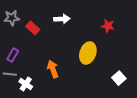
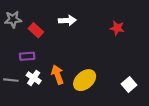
yellow ellipse: (88, 53) -> (85, 80), moved, turned 30
purple rectangle: (13, 55) -> (27, 56), moved, turned 56
white cross: (26, 84) -> (34, 78), moved

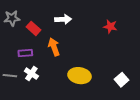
orange arrow: (57, 75) -> (54, 47), moved
yellow ellipse: (85, 80) -> (80, 76), turned 50

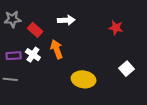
purple rectangle: (25, 53) -> (14, 56), moved
white cross: (31, 74) -> (33, 55), moved
white square: (122, 80) -> (127, 69), moved

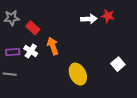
white arrow: (66, 20) -> (89, 19), moved
red star: (116, 28) -> (108, 16), moved
yellow ellipse: (84, 79) -> (78, 74), turned 55

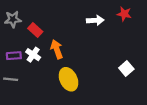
red star: (108, 16) -> (124, 14), moved
yellow ellipse: (78, 74) -> (68, 79), moved

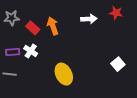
orange arrow: (57, 49) -> (53, 26), moved

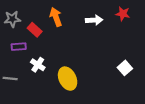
orange arrow: (53, 26) -> (56, 17), moved
white cross: (31, 51) -> (38, 65), moved
purple rectangle: (13, 52) -> (19, 47), moved

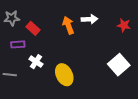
red star: (123, 14) -> (124, 25), moved
orange arrow: (56, 17) -> (68, 25), moved
white square: (125, 68) -> (119, 65), size x1.5

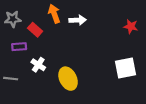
white arrow: (90, 19) -> (78, 20), moved
orange arrow: (68, 25) -> (54, 14), moved
white square: (119, 65) -> (125, 68), turned 30

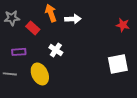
purple rectangle: (19, 47) -> (19, 52), moved
white cross: (38, 65) -> (56, 50), moved
yellow ellipse: (68, 79) -> (40, 74), moved

